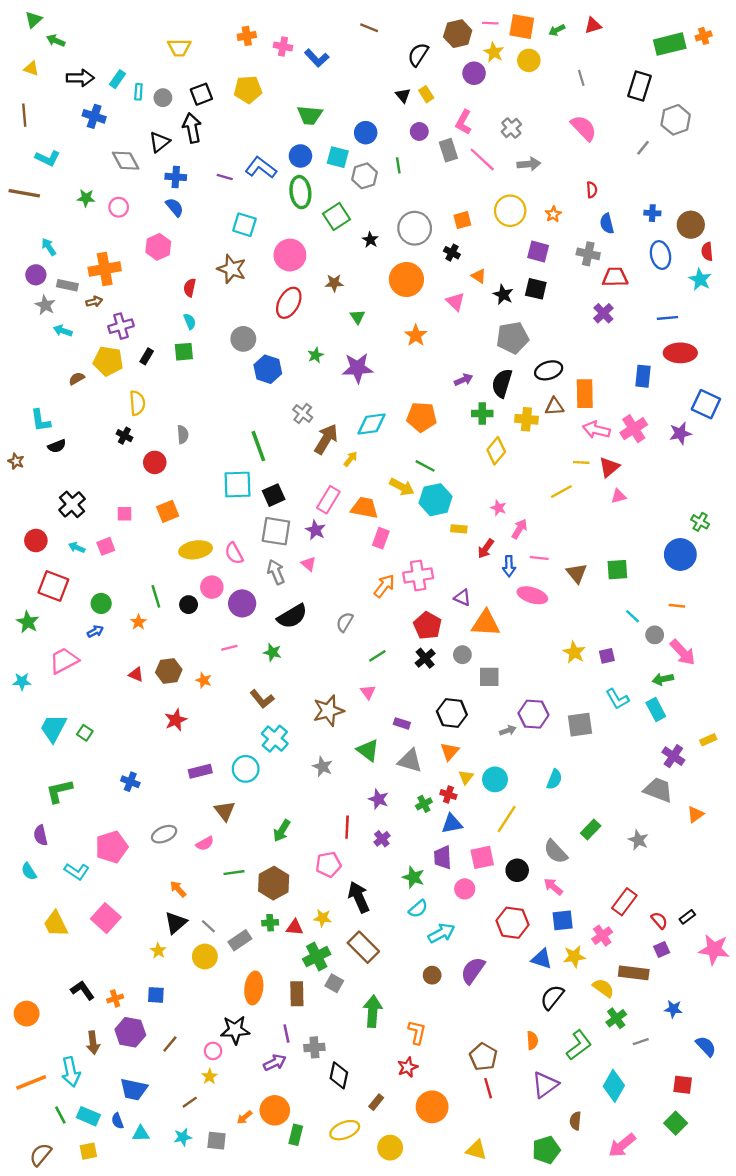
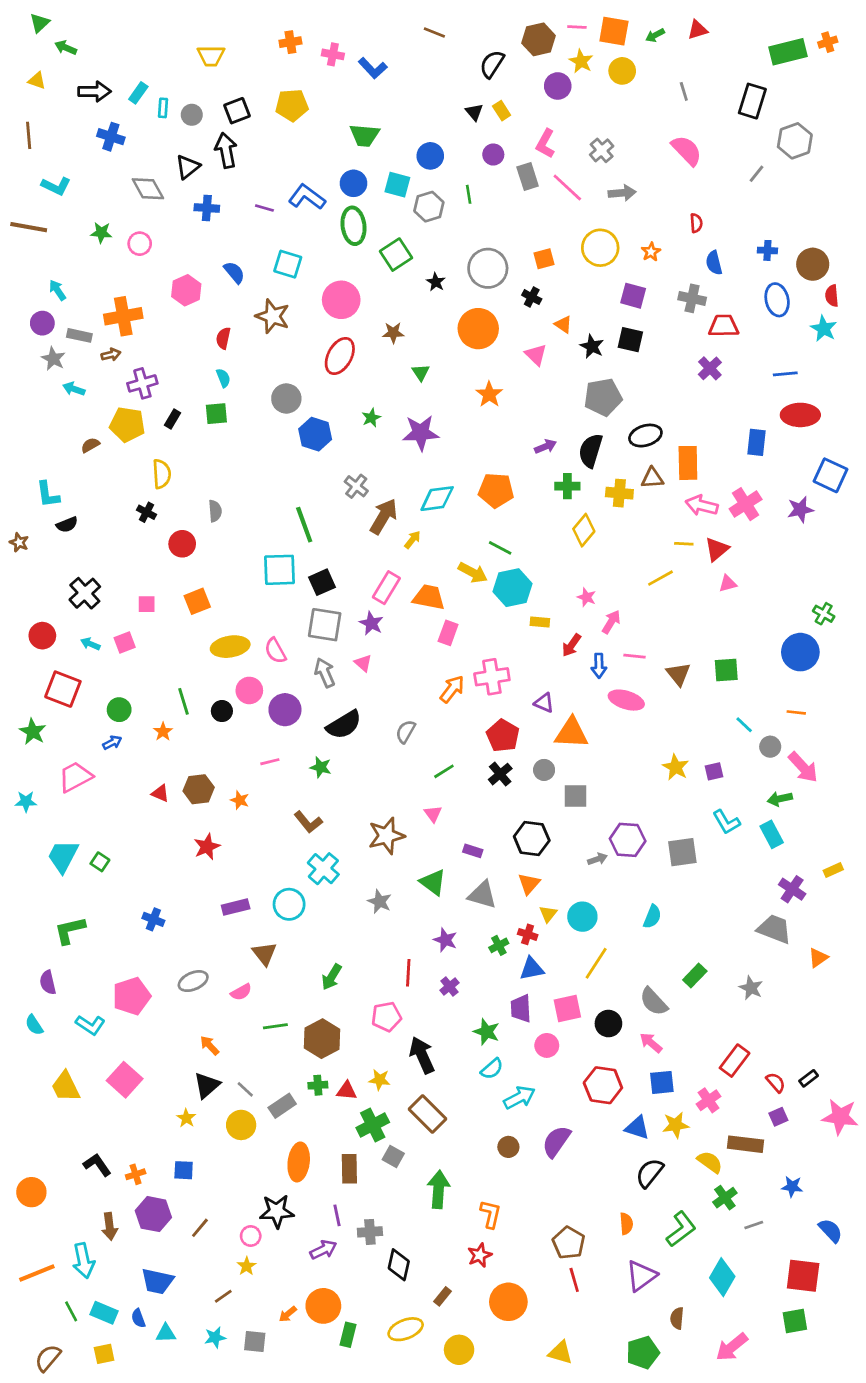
blue semicircle: (175, 207) -> (234, 272), moved
red square: (683, 1085) -> (803, 1276), size x1.5
green square: (676, 1123) -> (795, 1321), turned 35

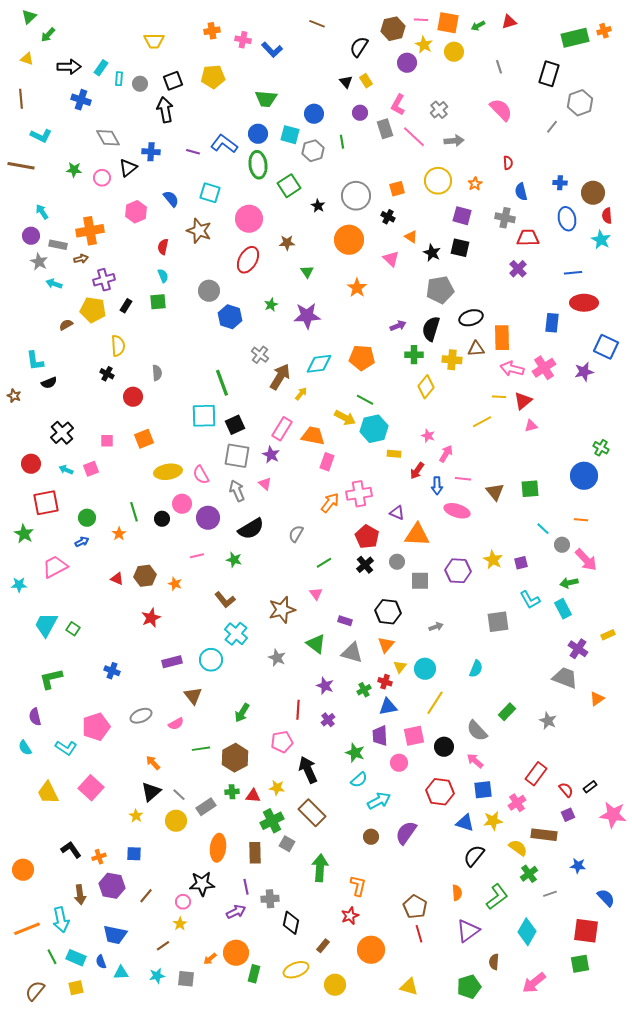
green arrow: (66, 48) -> (48, 35), turned -70
black triangle: (188, 167) -> (128, 168), moved
red square: (63, 689) -> (46, 503), turned -32
purple hexagon: (628, 840) -> (458, 571), moved

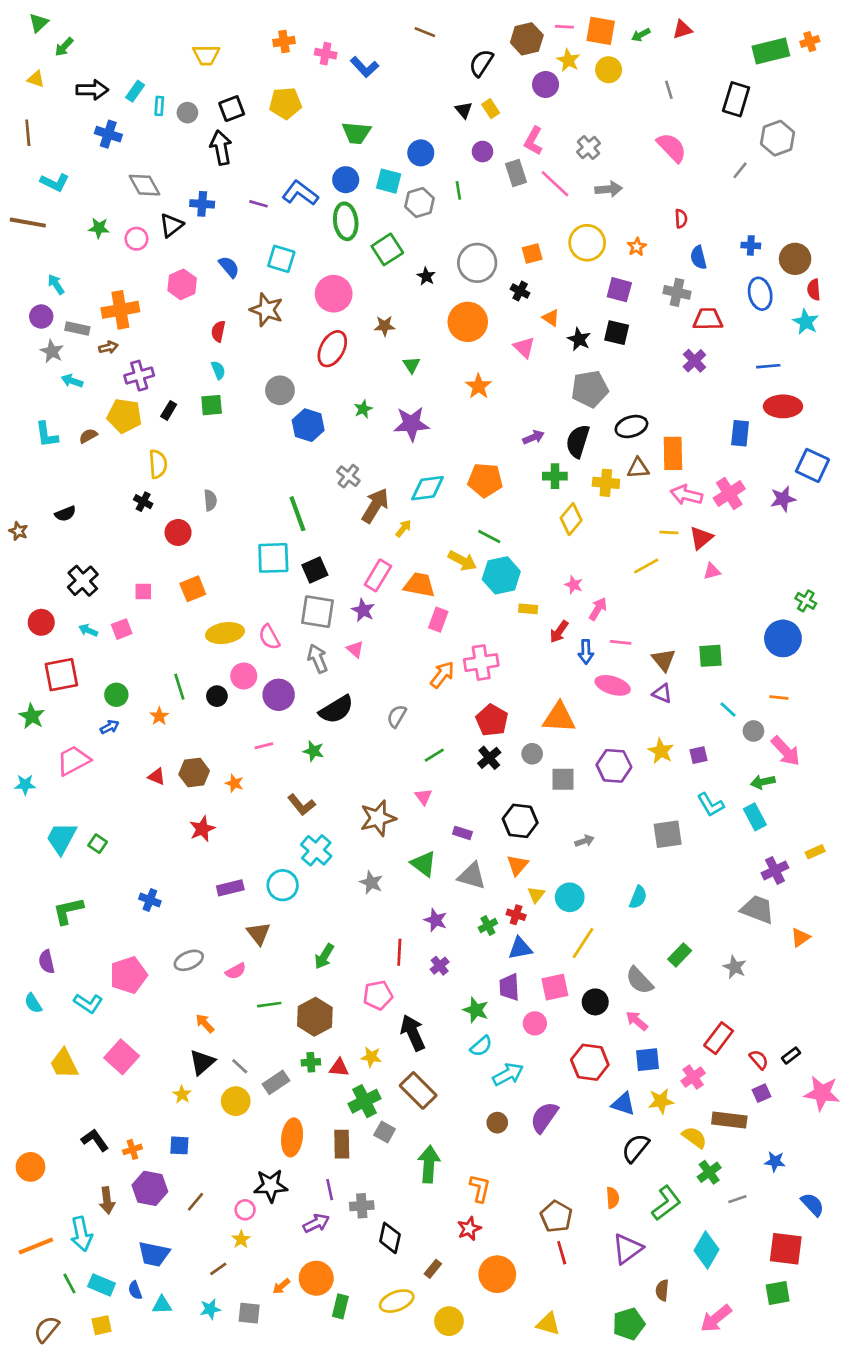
cyan L-shape: (35, 361) -> (47, 435), moved
purple triangle: (397, 513) -> (662, 693), moved
purple cross: (578, 649) -> (775, 870), turned 30

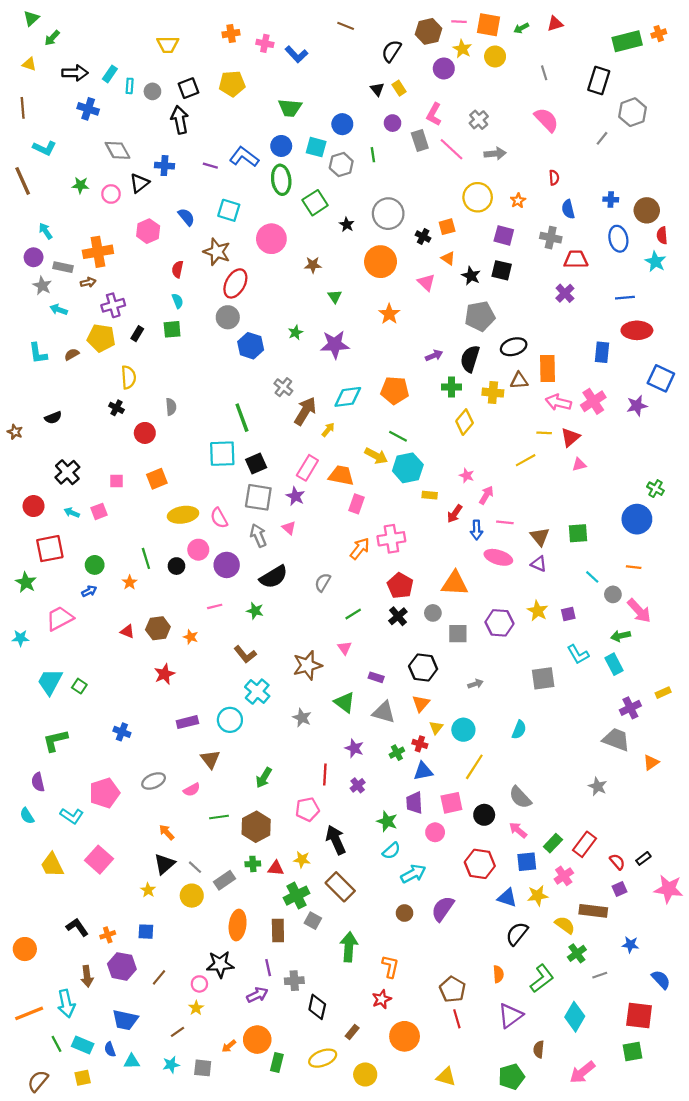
brown line: (28, 223) -> (23, 181), turned 56
orange square: (532, 253) -> (447, 227), moved
red ellipse: (332, 349) -> (235, 283), moved
green rectangle: (680, 955) -> (553, 843), moved

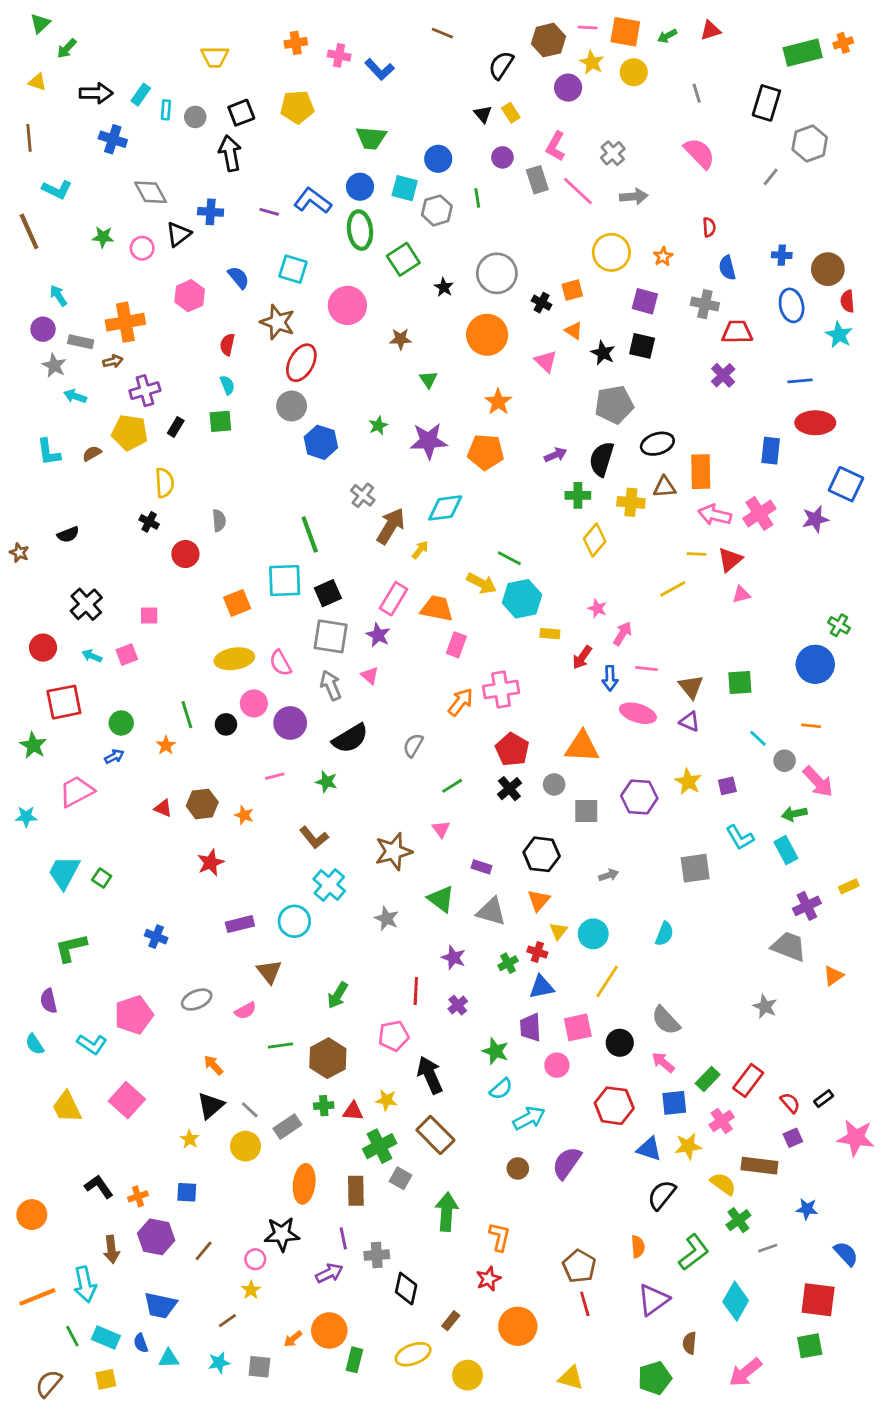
orange pentagon: (395, 390) -> (486, 452), moved
orange square: (157, 479) -> (237, 603), moved

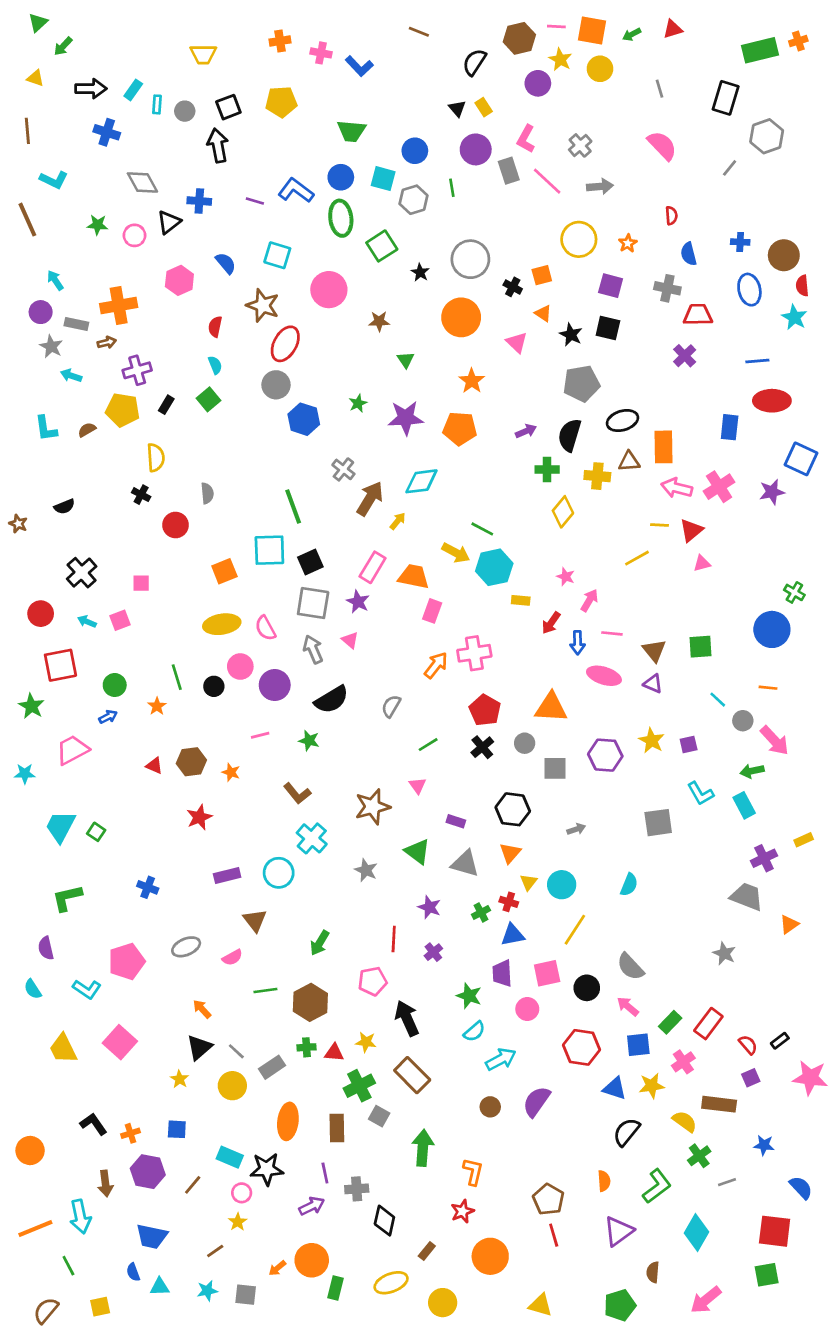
purple circle: (502, 157) -> (476, 149), size x1.5
green square: (220, 421) -> (209, 399), turned -35
cyan rectangle: (106, 1337) -> (230, 1157), moved

